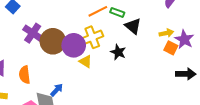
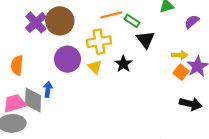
brown circle: (53, 41) -> (60, 21), moved
purple circle: (74, 45) -> (67, 59), moved
yellow triangle: (85, 61) -> (95, 67), moved
blue arrow: (57, 90) -> (48, 89), turned -48

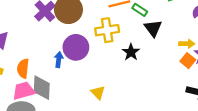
orange semicircle: (17, 65) -> (23, 68), moved
yellow triangle: (95, 67) -> (98, 93), moved
blue arrow: (48, 89) -> (59, 60), moved

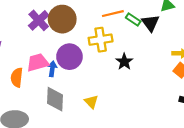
black triangle: (153, 28) -> (150, 23), moved
gray diamond: (42, 88) -> (55, 99), moved
pink trapezoid: (24, 91) -> (38, 62), moved

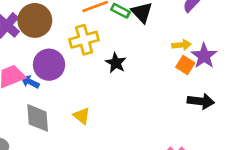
blue arrow: (52, 69) -> (30, 82), turned -64

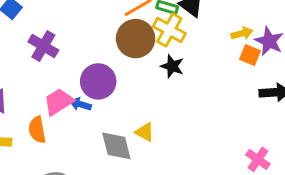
brown circle: (35, 20) -> (136, 39), moved
yellow cross: (84, 40) -> (169, 30), moved, turned -36
gray diamond: (38, 118) -> (116, 146), moved

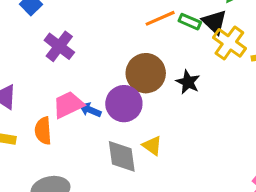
yellow cross: (169, 30) -> (229, 43), moved
brown circle: (136, 39) -> (146, 73), moved
purple circle: (98, 81) -> (124, 104), moved

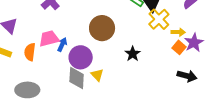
black star: (188, 82) -> (133, 54), moved
purple circle: (124, 104) -> (81, 57), moved
blue arrow: (90, 110) -> (62, 45), turned 80

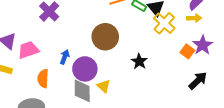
yellow arrow: (178, 32) -> (194, 18), moved
pink trapezoid: (49, 39) -> (28, 50), moved
orange semicircle: (30, 52) -> (43, 78), moved
black arrow: (187, 76) -> (198, 81), turned -54

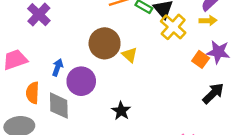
purple star: (203, 45) -> (218, 52), turned -30
black star: (139, 61) -> (121, 111), moved
yellow triangle: (104, 86) -> (130, 55), moved
gray diamond: (82, 91) -> (59, 106), moved

